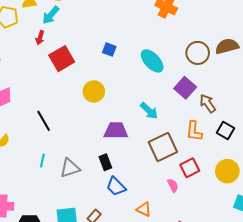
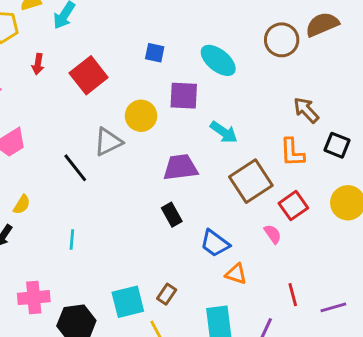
red arrow: (40, 38) -> (38, 64), moved
purple square: (185, 88) -> (184, 96), moved, turned -30
cyan line: (42, 160) -> (72, 240), moved
gray triangle: (70, 168) -> (108, 142), moved
blue trapezoid: (116, 186) -> (215, 243), moved

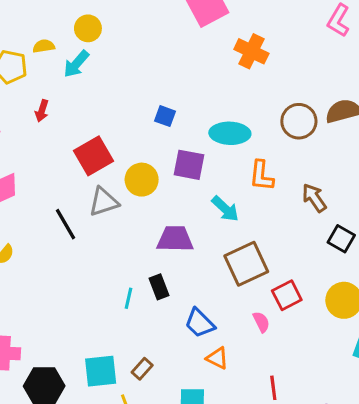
cyan ellipse: (218, 60) -> (230, 133), turned -45
red square: (89, 75) -> (93, 156), moved
orange L-shape: (292, 152) -> (261, 176), moved
cyan line: (72, 240) -> (129, 298), moved

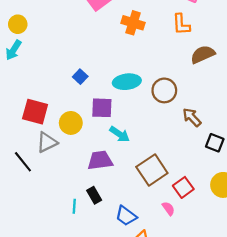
blue square: (165, 116) -> (80, 77), turned 32
brown circle: (299, 121) -> (164, 90), moved
red square: (93, 156) -> (35, 112), turned -36
orange L-shape: (261, 176) -> (181, 24), moved
cyan arrow: (225, 209) -> (120, 134), moved

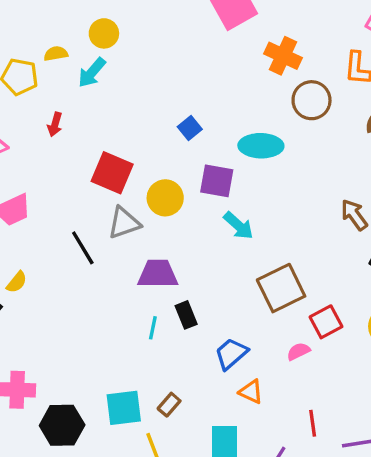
brown circle: (164, 90) -> (312, 100), moved
purple trapezoid: (100, 160) -> (158, 274), moved
pink semicircle: (168, 209) -> (298, 351), turned -88
blue trapezoid: (126, 216) -> (231, 354), turned 95

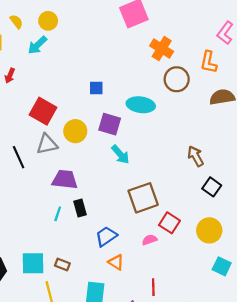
yellow semicircle: (56, 54) -> (16, 22), moved, turned 56
blue square: (190, 128) -> (96, 88), turned 32
red square: (326, 322) -> (169, 223), turned -36
brown rectangle: (169, 405) -> (62, 264), turned 64

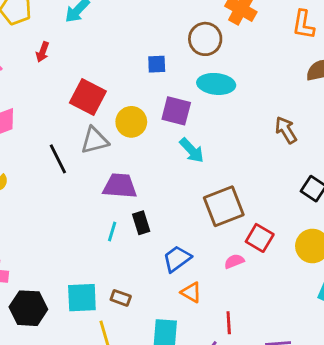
brown circle: (177, 79) -> (205, 39), moved
brown arrow: (196, 156) -> (286, 130), moved
red line: (153, 287) -> (229, 323), moved

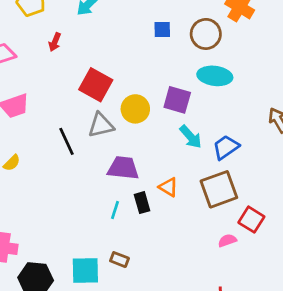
blue square: (157, 64) -> (162, 30), moved
blue trapezoid: (177, 259) -> (226, 147), moved
orange triangle: (191, 292) -> (168, 187), moved
brown rectangle: (121, 298) -> (119, 260), moved

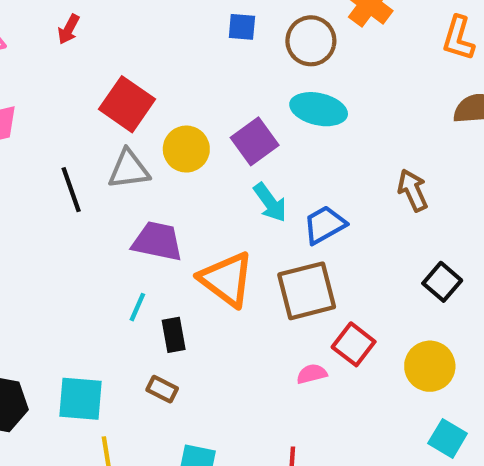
purple square: (177, 100) -> (255, 141), turned 32
orange triangle: (168, 187) -> (227, 279), size x1.8
black rectangle: (142, 203) -> (174, 335), moved
brown rectangle: (119, 260) -> (162, 389), moved

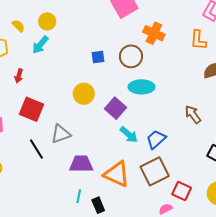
red square: (127, 104) -> (31, 109), moved
yellow circle: (186, 149) -> (84, 94), moved

